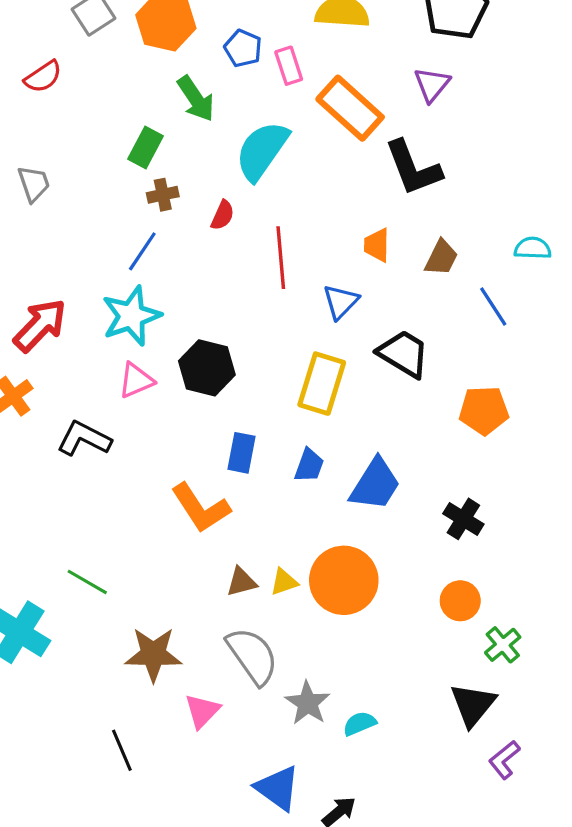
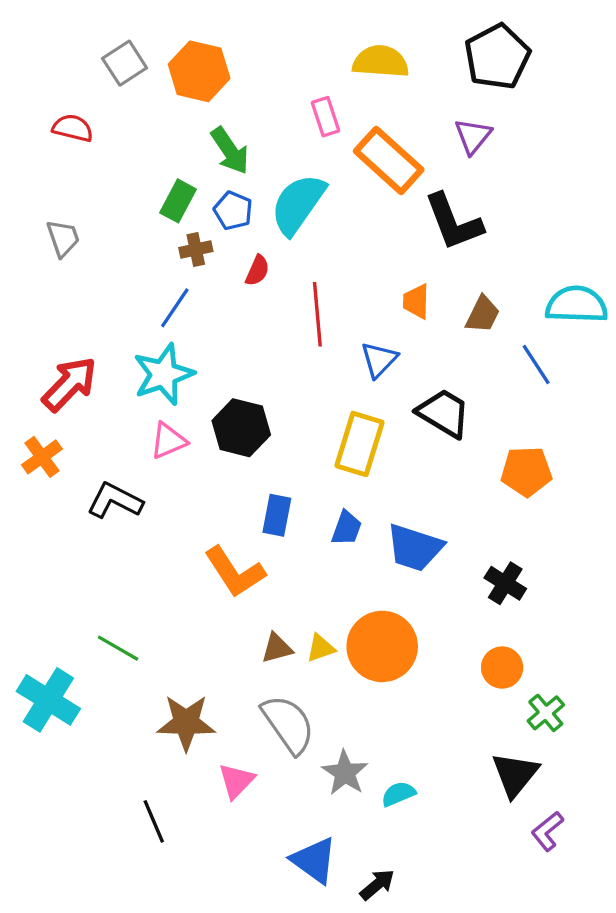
blue pentagon: (243, 48) -> (233, 211), moved
red semicircle: (43, 77) -> (73, 128), turned -132
cyan semicircle: (533, 248) -> (577, 305), size x1.6
blue trapezoid: (375, 484) -> (415, 548), turned 76

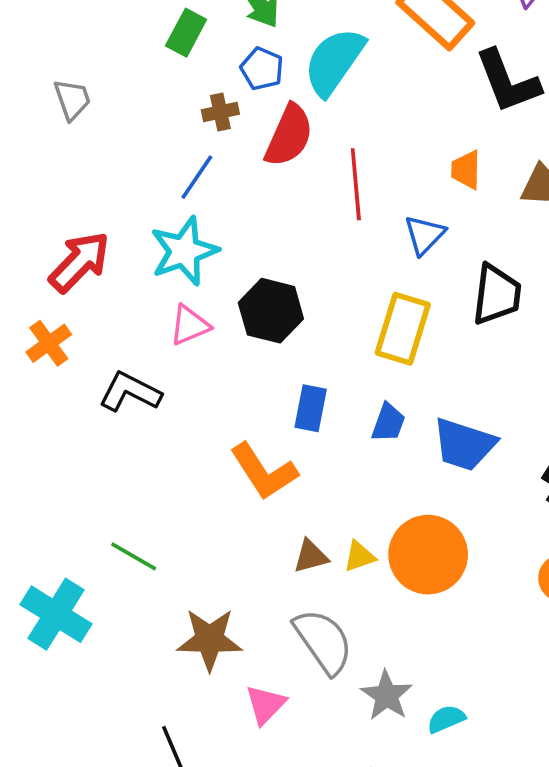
green rectangle: (178, 201) -> (186, 33), moved
red semicircle: (257, 271) -> (289, 136), size x1.8
black trapezoid: (444, 413) -> (497, 294), turned 66

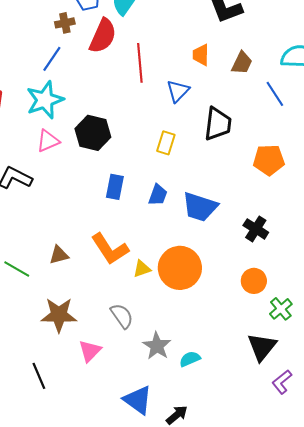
yellow rectangle: (403, 329) -> (166, 143), size x0.6
orange L-shape: (264, 471) -> (110, 249), moved
brown triangle: (311, 556) -> (59, 255), moved
gray semicircle: (323, 641) -> (122, 316), size x0.7

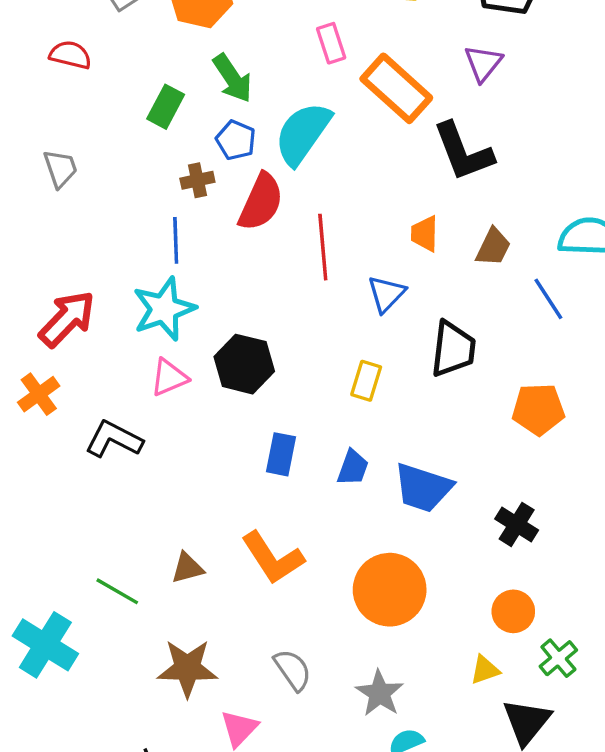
blue line: (52, 59) -> (176, 240), turned -36
yellow triangle: (142, 269) -> (485, 670), moved
gray star: (157, 346) -> (380, 693), moved

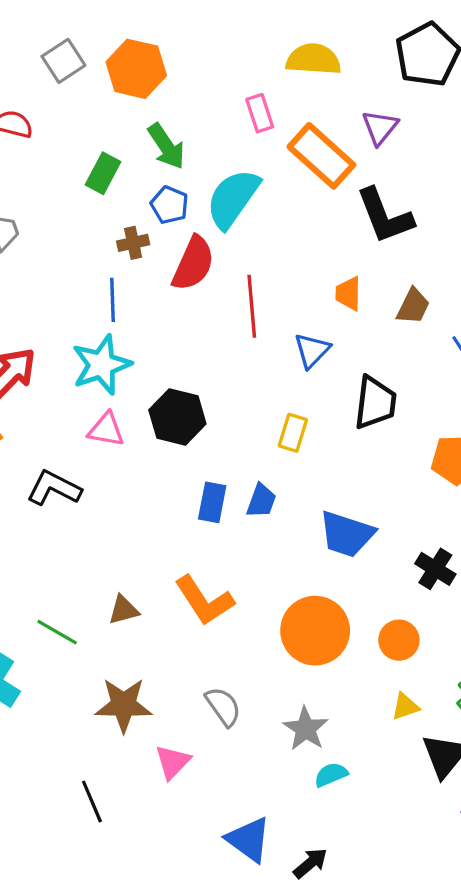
purple triangle: (483, 63) -> (380, 127), moved
pink triangle: (169, 377) -> (106, 430), turned 33
blue trapezoid: (353, 468) -> (261, 501), moved
orange circle: (513, 611) -> (399, 640), moved

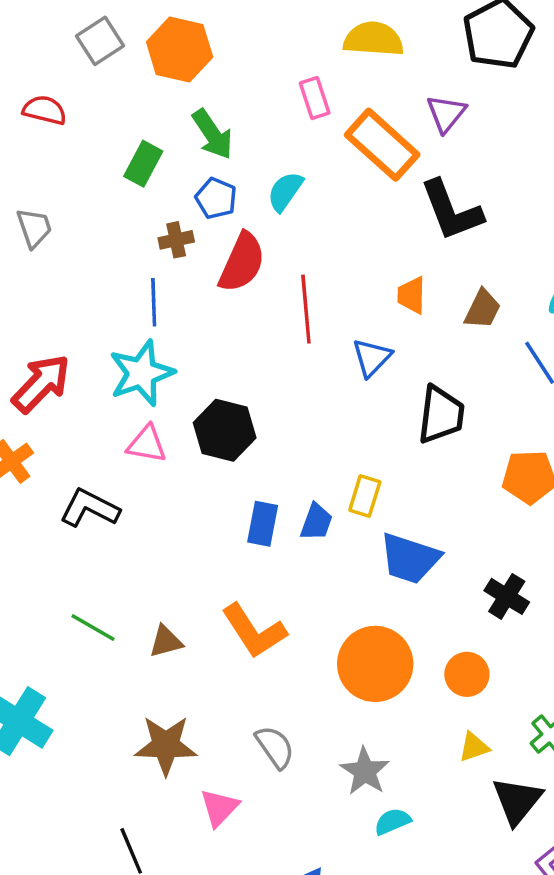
cyan semicircle: (233, 199) -> (285, 191), size x0.6
yellow rectangle: (293, 433) -> (365, 496), moved
green line: (57, 632) -> (93, 628), moved

